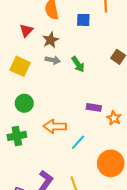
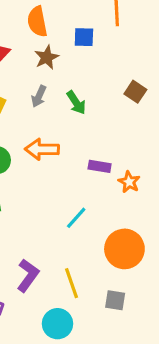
brown star: (51, 40) -> (47, 57), moved
gray arrow: (53, 60) -> (39, 96), turned 104
orange arrow: (55, 126) -> (42, 149), moved

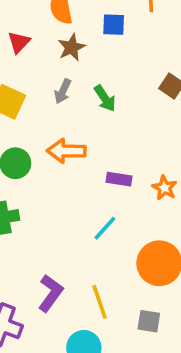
purple rectangle: (100, 166) -> (119, 179), moved

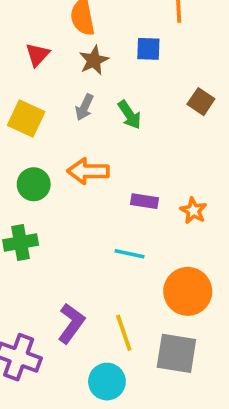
blue square: (114, 25) -> (148, 49), moved
cyan line: (105, 228) -> (129, 254), turned 60
gray square: (149, 321) -> (176, 353), size x1.6

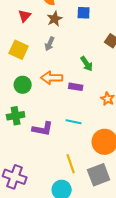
green arrow: (129, 115) -> (87, 64), moved
purple rectangle: (145, 201) -> (76, 87), moved
purple L-shape: (71, 323) -> (43, 129), moved, turned 65
gray square: (176, 353) -> (99, 175), turned -30

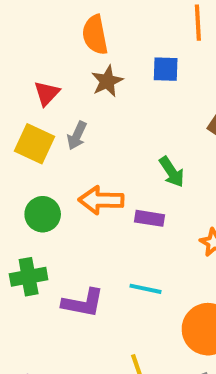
red triangle: (25, 16) -> (47, 93), moved
gray arrow: (50, 44) -> (77, 136), moved

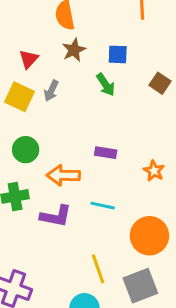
blue square: (166, 69) -> (118, 54), moved
green arrow: (172, 172) -> (106, 85), moved
orange arrow: (101, 200) -> (63, 175), moved

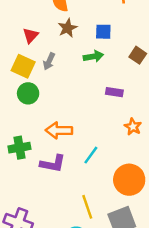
green arrow: (106, 85) -> (93, 56), turned -66
green circle: (26, 150) -> (28, 93), moved
purple rectangle: (106, 153) -> (114, 92), moved
cyan line: (103, 206) -> (91, 155), turned -66

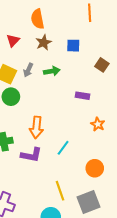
red triangle: (31, 35) -> (13, 40), moved
green arrow: (93, 56) -> (52, 71), moved
orange arrow: (59, 130) -> (36, 127), turned -85
orange circle: (129, 180) -> (95, 168), size x0.7

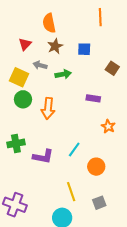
gray arrow: (28, 70) -> (40, 65), moved, turned 80
orange arrow: (36, 127) -> (48, 108), moved
orange circle: (95, 168) -> (96, 167), moved
gray square: (89, 202) -> (99, 203), size x0.6

